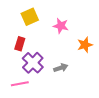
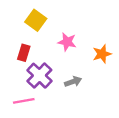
yellow square: (30, 17) -> (36, 20), turned -30
pink star: (61, 26) -> (67, 42), moved

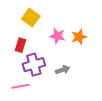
orange star: (102, 54) -> (79, 37), moved
purple cross: (39, 76) -> (34, 65), turned 30

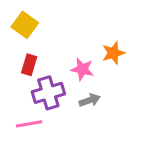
yellow square: (31, 17) -> (25, 25), moved
pink star: (57, 36) -> (82, 69), moved

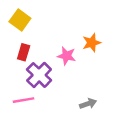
purple cross: (48, 93) -> (39, 75), turned -30
gray arrow: (90, 100) -> (88, 104), moved

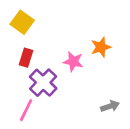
pink line: (24, 100) -> (26, 110), turned -54
gray arrow: (88, 104) -> (110, 106), moved

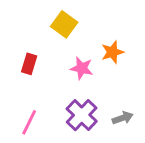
yellow square: (22, 22) -> (64, 24), moved
purple cross: (43, 83) -> (82, 115), moved

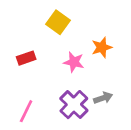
red rectangle: (29, 64) -> (26, 58), turned 54
gray arrow: (123, 118) -> (103, 98), moved

